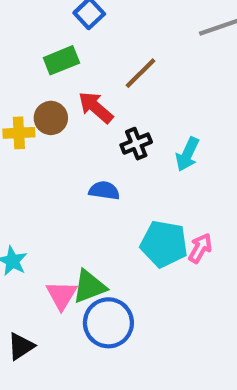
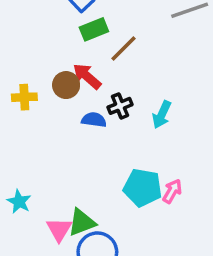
green rectangle: (61, 60) -> (94, 29), moved
brown circle: (51, 118) -> (66, 85), moved
blue semicircle: (104, 191) -> (94, 120), moved

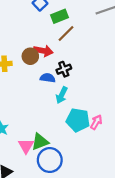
green rectangle: (94, 29) -> (60, 16), moved
red arrow: (87, 76) -> (43, 51), turned 150
cyan arrow: (162, 115) -> (62, 95), moved

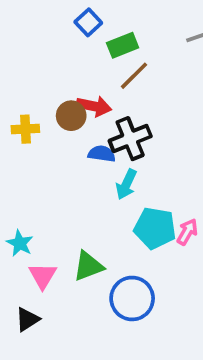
black cross: (64, 69) -> (130, 139), size x1.5
pink triangle: (26, 146) -> (43, 276), moved
blue circle: (50, 160) -> (132, 298), moved

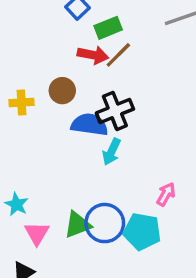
red arrow: (94, 106) -> (93, 55), moved
blue semicircle: (102, 154) -> (89, 125), size x1.5
cyan pentagon: (155, 228) -> (142, 232), moved
blue circle: (132, 298) -> (105, 223), moved

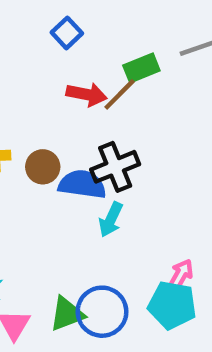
green rectangle: (108, 28) -> (141, 68), moved
brown circle: (62, 91) -> (43, 167), moved
cyan pentagon: (142, 232) -> (172, 305), moved

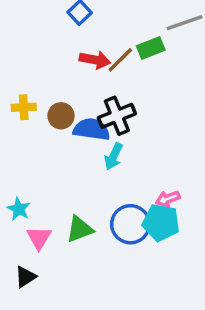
green rectangle: (141, 68) -> (151, 48), moved
pink arrow: (181, 274) -> (168, 199), turned -140
blue circle: (102, 312) -> (130, 224), moved

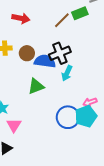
red arrow: (95, 60) -> (21, 18), moved
cyan arrow: (114, 156) -> (67, 73), moved
cyan pentagon: (161, 223) -> (86, 116), turned -30
green triangle: (80, 229) -> (36, 86), moved

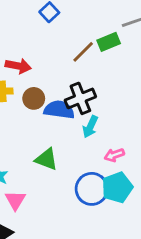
red arrow: (21, 18) -> (18, 66), moved
green triangle: (36, 86) -> (46, 159), moved, turned 42
pink arrow: (90, 102) -> (114, 155), moved

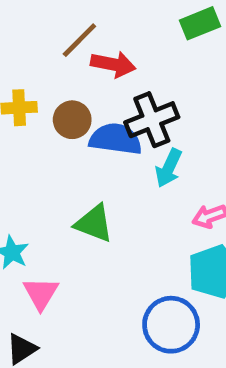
brown line: (83, 52) -> (79, 40), moved
red arrow: (18, 66) -> (113, 64), moved
blue circle: (92, 189) -> (171, 325), moved

